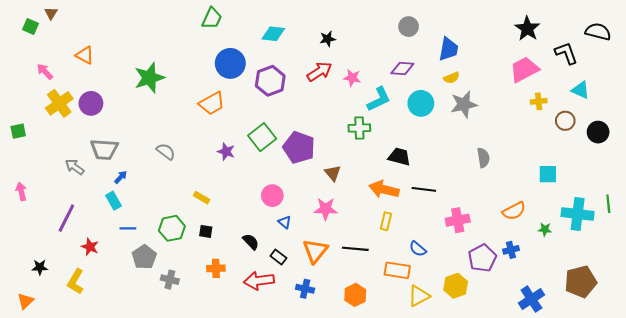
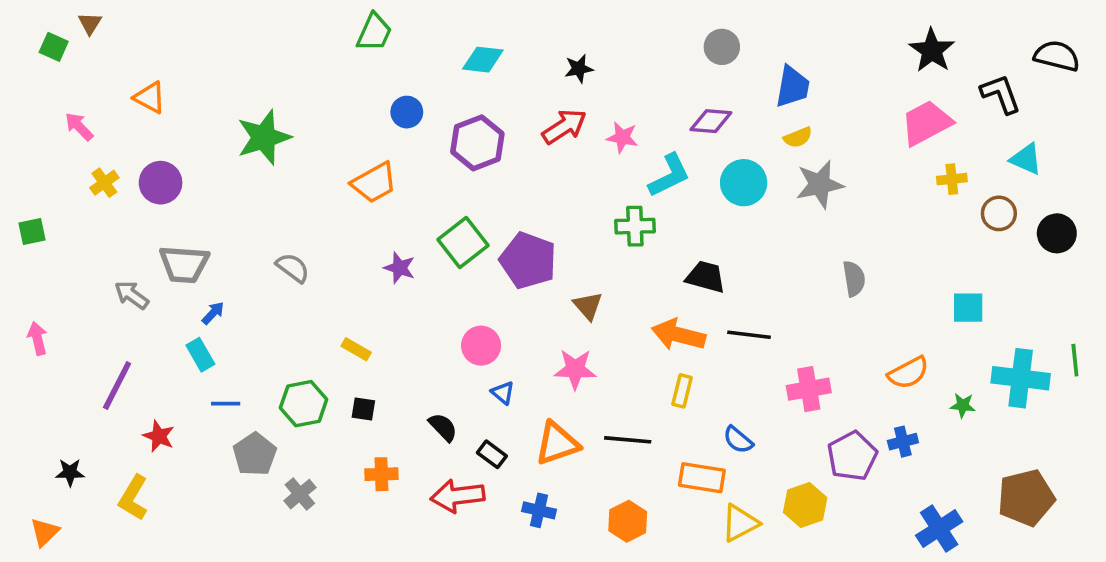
blue circle: (230, 63) -> (407, 112), size x0.6
yellow cross: (59, 103) -> (104, 183), size x0.6
orange triangle: (315, 251) -> (557, 443), turned 32
gray cross: (170, 280) -> (300, 494), turned 36

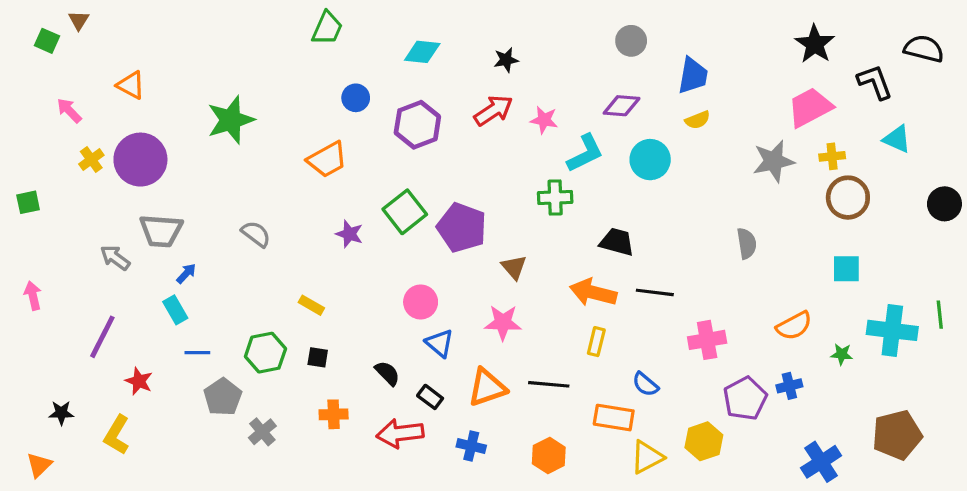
purple circle: (161, 183) -> (140, 160), size x1.4
gray star: (820, 184) -> (774, 161), moved
brown circle: (999, 213) -> (848, 198), moved, size x1.4
black circle: (1057, 233) -> (944, 204), moved
blue triangle: (503, 393) -> (440, 343), size x1.4

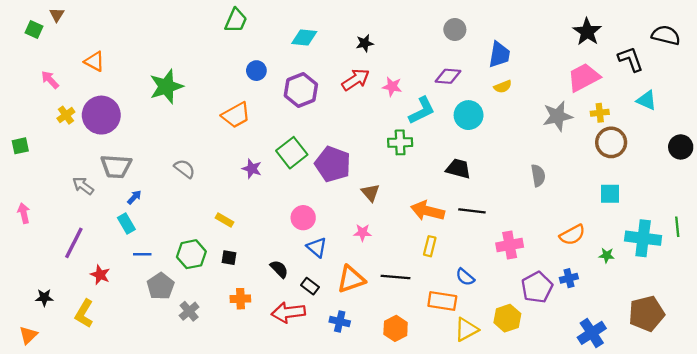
black trapezoid: (617, 242) -> (458, 169), moved
pink star: (503, 323) -> (362, 233), size x0.7

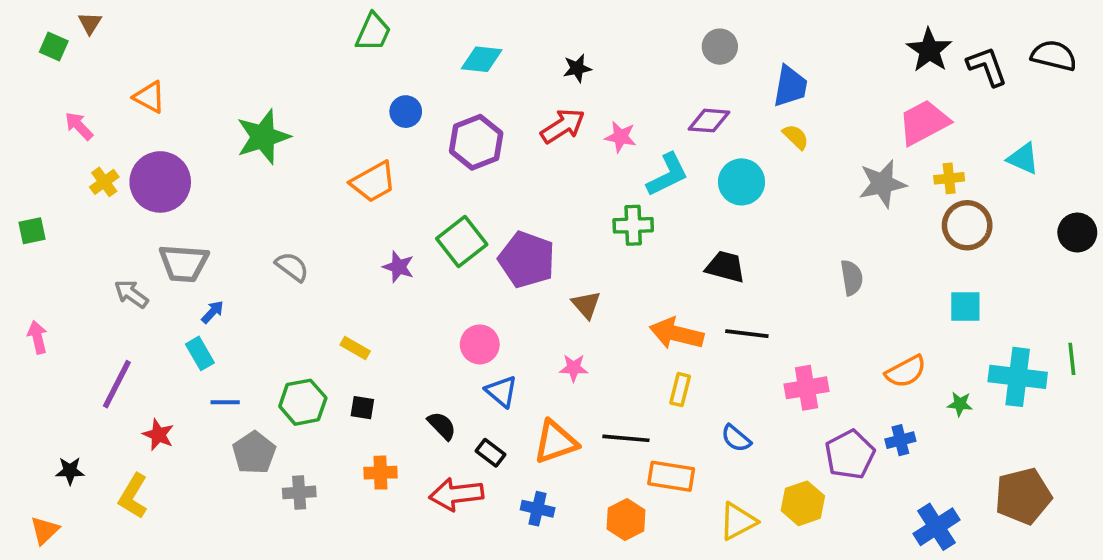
black L-shape: (631, 59) -> (987, 66), moved
yellow semicircle: (503, 87) -> (796, 137), turned -114
orange rectangle: (442, 301) -> (671, 476), moved
gray cross: (189, 311) -> (299, 492), turned 36

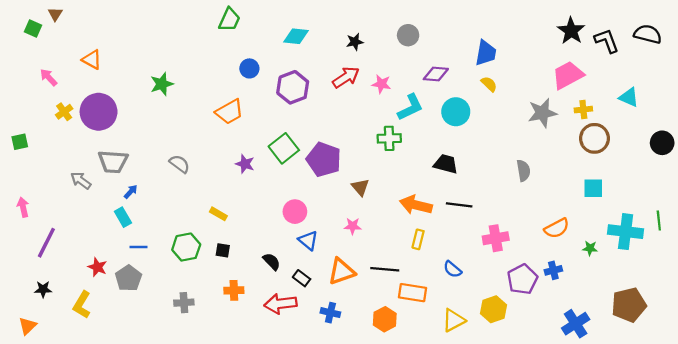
gray circle: (720, 47) -> (408, 35), moved
green star: (263, 137) -> (162, 84), size x0.7
purple line: (117, 384) -> (46, 243), moved
gray pentagon: (254, 453) -> (128, 278), moved

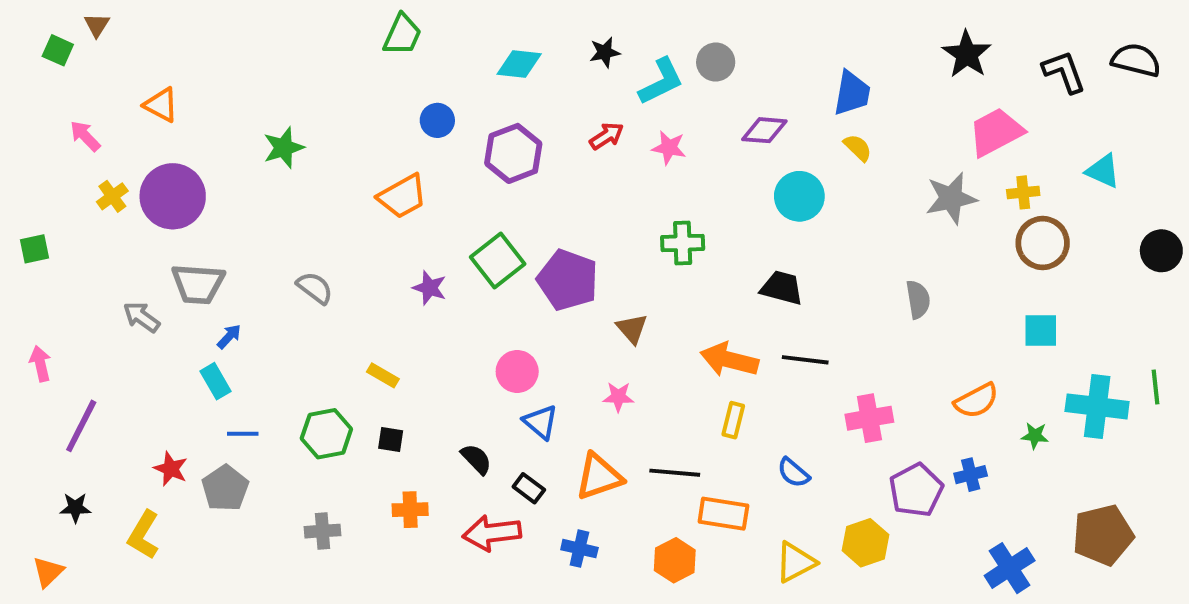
black star: (571, 31) -> (967, 54), moved
black star: (355, 42) -> (605, 52), moved
red arrow: (346, 77) -> (607, 136), size x0.7
cyan L-shape: (410, 107) -> (661, 81), moved

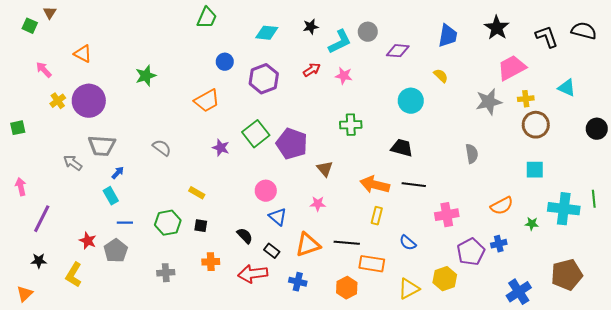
blue trapezoid: (852, 93) -> (448, 36), moved
purple diamond: (764, 130) -> (398, 51), moved

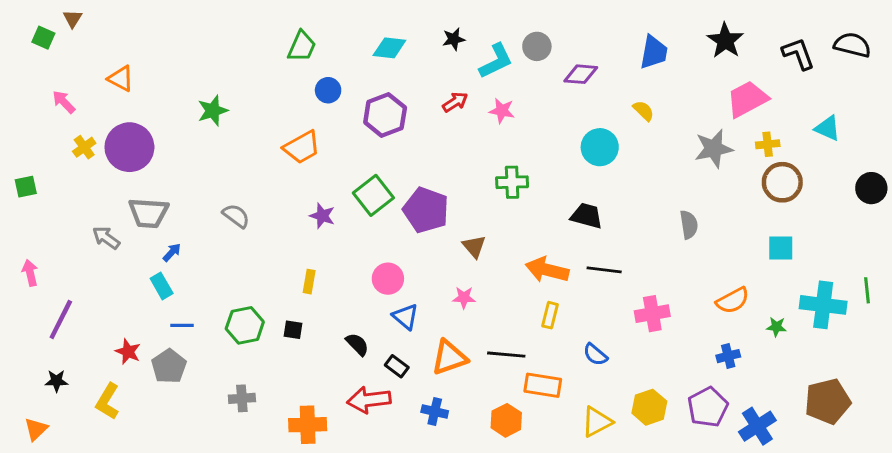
green trapezoid: (207, 18) -> (302, 46), moved
yellow rectangle: (197, 193) -> (309, 282), moved, turned 70
purple pentagon: (471, 252) -> (708, 407), moved
orange cross: (211, 262) -> (308, 425), moved, size x1.4

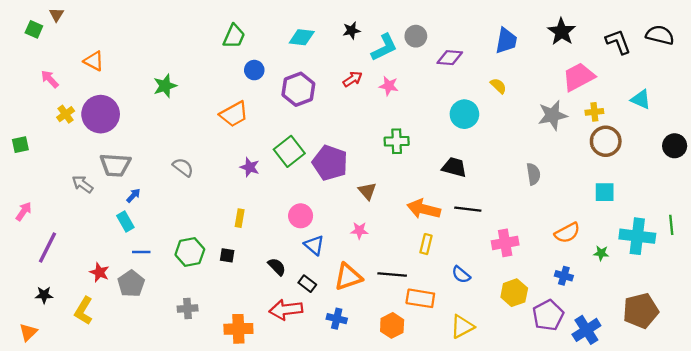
pink arrow: (30, 273) -> (24, 211), turned 48
blue cross: (728, 356) -> (564, 276), turned 30
yellow hexagon: (649, 407) -> (514, 293), moved

